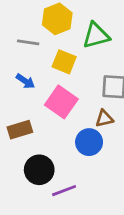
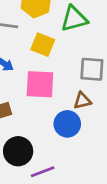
pink square: (61, 102) -> (40, 84), turned -32

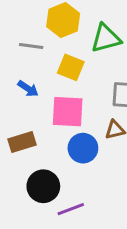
blue circle: (67, 124) -> (83, 148), moved

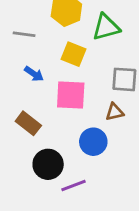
gray line: (31, 46) -> (24, 34), moved
brown rectangle: (22, 142) -> (28, 123), turned 55
blue circle: (83, 148) -> (93, 142), moved

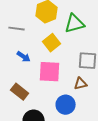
yellow square: (74, 54) -> (52, 43), turned 30

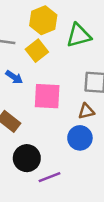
yellow square: (52, 43) -> (37, 51), moved
blue circle: (66, 105) -> (80, 138), moved

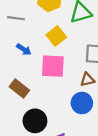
yellow square: (37, 51) -> (56, 36), moved

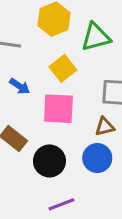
black circle: (35, 121) -> (49, 161), moved

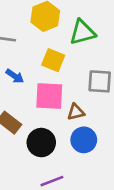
yellow square: (63, 68) -> (53, 60), turned -30
brown triangle: (105, 127) -> (76, 112), moved

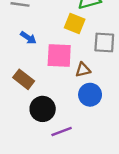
yellow square: (53, 60) -> (75, 23), moved
black circle: (41, 143) -> (43, 109), moved

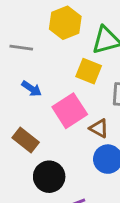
pink square: (59, 56) -> (70, 111), turned -36
brown triangle: (83, 70) -> (99, 128), turned 42

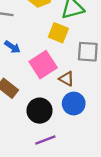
black circle: (49, 177) -> (40, 111), moved

